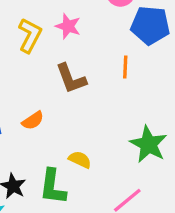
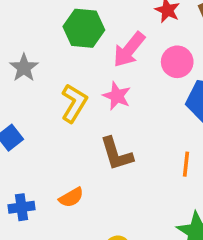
orange line: (125, 67) -> (186, 164), moved

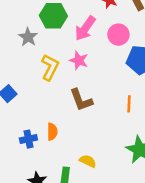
gray star: (24, 68) -> (28, 37), moved
orange semicircle: (71, 197) -> (52, 132), turned -56
blue cross: (21, 207) -> (28, 139), moved

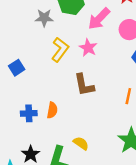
gray star: (28, 37) -> (44, 18), turned 30

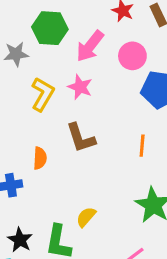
orange semicircle: (52, 110) -> (40, 158), moved
yellow semicircle: (81, 143) -> (86, 217), turned -77

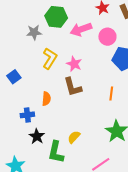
pink arrow: (90, 46) -> (81, 29), turned 30
pink star: (80, 87) -> (74, 64), moved
black star: (20, 240) -> (37, 136), moved

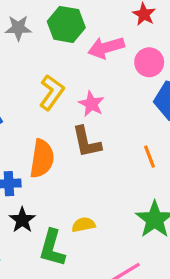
gray star: (34, 32) -> (18, 28), moved
orange line: (111, 94) -> (149, 157), turned -32
orange semicircle: (46, 99) -> (42, 159), size x1.6
yellow semicircle: (74, 137) -> (84, 225), turned 32

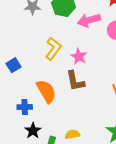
orange semicircle: (42, 159) -> (46, 91), turned -40

